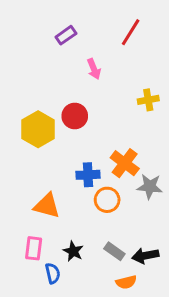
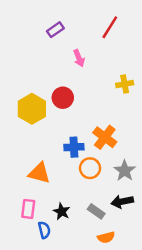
gray star: (150, 187) -> (125, 171), moved, turned 30
black arrow: (145, 256) -> (122, 202), moved

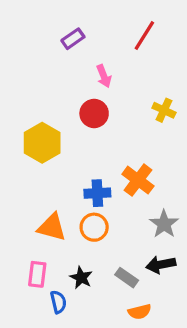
yellow cross: (125, 84) -> (164, 110), turned 35
red circle: (63, 98) -> (94, 113), moved
orange circle: (90, 168) -> (94, 227), moved

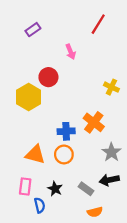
purple rectangle: (73, 39) -> (33, 30), moved
yellow cross: (164, 110) -> (111, 87), moved
red circle: (94, 113) -> (48, 77), moved

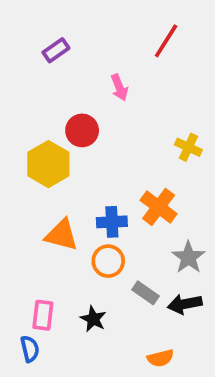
orange triangle: (35, 154) -> (62, 235), moved
gray rectangle: (86, 189) -> (146, 293), moved
blue semicircle: (40, 205) -> (30, 349), moved

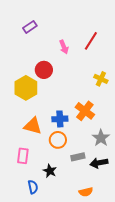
red line: (166, 41) -> (91, 41), moved
gray rectangle: (146, 293) -> (78, 157), turned -48
pink rectangle: (43, 315) -> (23, 156), moved
blue semicircle: (30, 349) -> (33, 187), moved

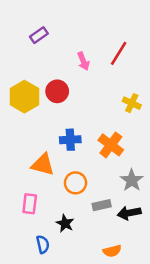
yellow hexagon: (26, 88) -> (24, 97), moved
blue cross: (60, 119) -> (70, 140), moved

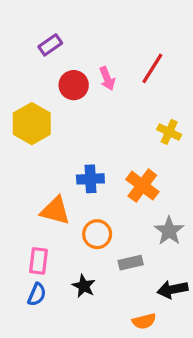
red circle: (57, 91) -> (74, 85), moved
black arrow: (129, 213) -> (172, 289), moved
blue semicircle: (43, 244) -> (37, 294), moved, turned 36

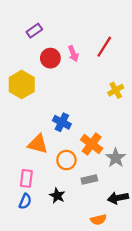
yellow cross: (169, 132) -> (116, 90), turned 35
blue cross: (90, 179) -> (62, 122), turned 30
orange cross: (142, 186) -> (92, 144), moved

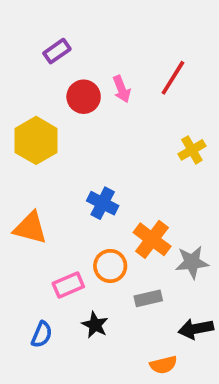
orange triangle: (38, 144) -> (30, 228), moved
gray star: (116, 158) -> (192, 262), turned 30
pink rectangle: (26, 178) -> (68, 285), moved, turned 60

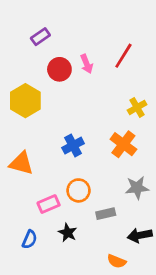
blue cross: (103, 203) -> (73, 146), turned 35
orange cross: (152, 239) -> (123, 144), moved
orange semicircle: (163, 365) -> (117, 261), turned 36

